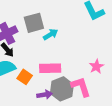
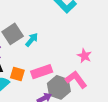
orange square: (25, 77) -> (17, 74), moved

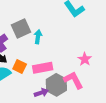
cyan arrow: (32, 40) -> (38, 37), turned -40

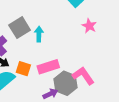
pink star: (85, 59) -> (89, 26), moved

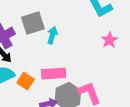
orange square: (23, 69) -> (26, 81), moved

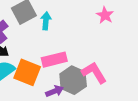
orange square: (26, 81) -> (27, 72), size x1.5

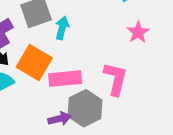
orange square: (27, 72) -> (34, 63), moved
pink L-shape: (94, 73) -> (116, 79), moved, turned 36

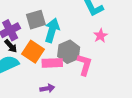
cyan arrow: (62, 28) -> (52, 30), size x1.6
gray hexagon: (85, 108) -> (69, 52), moved

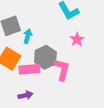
cyan arrow: (52, 30) -> (28, 36), size x0.6

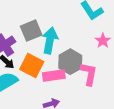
cyan arrow: (28, 36) -> (50, 40), size x1.6

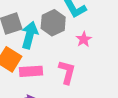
gray hexagon: (70, 62) -> (53, 23), moved

